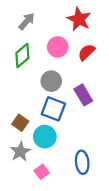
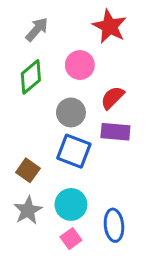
red semicircle: (86, 52) -> (112, 98), moved
purple rectangle: (83, 95) -> (115, 132), turned -54
cyan circle: (45, 137) -> (71, 204), moved
pink square: (42, 172) -> (71, 239), moved

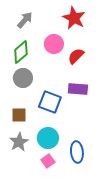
red semicircle: (112, 98) -> (76, 56), moved
gray circle: (71, 112) -> (23, 78), moved
brown square: (28, 170) -> (19, 115), turned -35

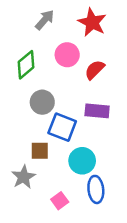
gray arrow: (25, 20) -> (45, 20), moved
gray circle: (23, 78) -> (42, 102), moved
brown square: (19, 115) -> (40, 151), moved
cyan circle: (48, 138) -> (82, 161), moved

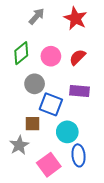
pink circle: (67, 55) -> (51, 56), moved
pink square: (60, 201) -> (49, 165), size x1.6

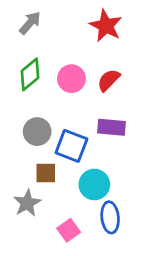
gray arrow: (37, 16) -> (30, 23), moved
gray circle: (35, 84) -> (37, 132), moved
pink square: (49, 165) -> (69, 230), size x0.7

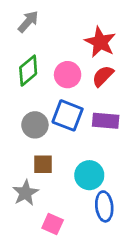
red star: (106, 26) -> (100, 42), moved
blue square: (71, 146) -> (68, 115), moved
pink square: (69, 230) -> (53, 224), moved, turned -30

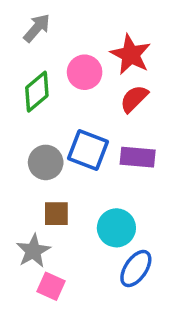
pink circle: (68, 75) -> (85, 72), moved
blue ellipse: (104, 206) -> (136, 269), turned 40
pink square: (53, 224) -> (51, 286), moved

